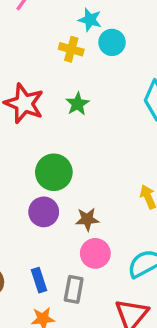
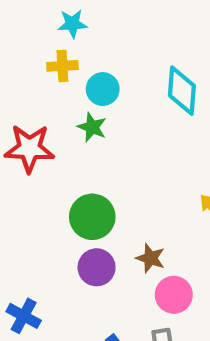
cyan circle: (112, 42) -> (103, 89), moved
brown star: (87, 219) -> (150, 258), turned -30

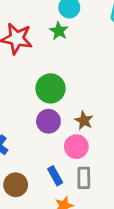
pink circle: (174, 295) -> (76, 147), moved

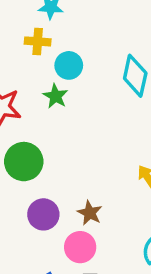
green circle: (51, 88) -> (24, 162), moved

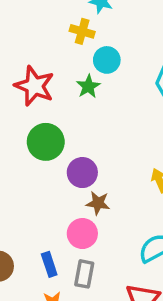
brown star: (90, 213) -> (98, 203), turned -30
purple circle: (43, 214) -> (82, 173), moved

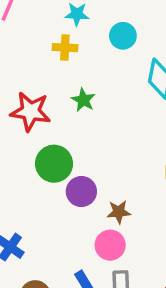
cyan circle: (107, 60) -> (123, 36), moved
purple circle: (82, 173) -> (81, 192), moved

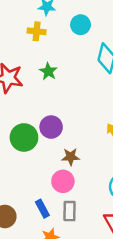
green circle: (54, 164) -> (24, 137), moved
purple circle: (81, 192) -> (51, 127), moved

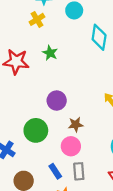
yellow cross: (37, 31) -> (37, 19), turned -32
green circle: (24, 137) -> (36, 130), moved

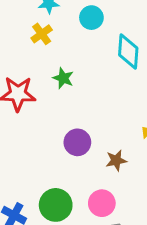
brown star: (76, 125) -> (116, 160), moved
green circle: (36, 130) -> (56, 205), moved

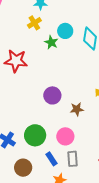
cyan circle: (91, 18) -> (65, 31), moved
green star: (63, 78) -> (51, 42), moved

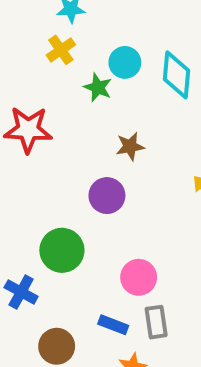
brown star: (77, 109) -> (130, 146), moved
green circle: (35, 135) -> (62, 250), moved
blue rectangle: (51, 159) -> (113, 325), turned -32

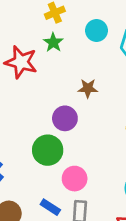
green star: (98, 87) -> (53, 42), moved
green circle: (62, 250) -> (48, 150), moved

